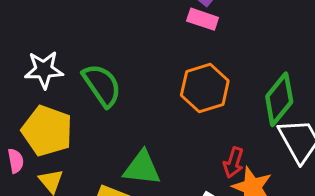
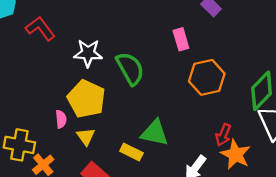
pink rectangle: (203, 19) -> (181, 39), moved, turned 50

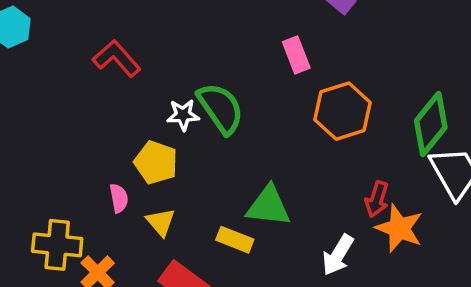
red L-shape: (40, 28) -> (117, 58), moved
white star: (88, 53) -> (183, 115), moved, size x0.7
yellow pentagon: (86, 99) -> (156, 162), size x0.7

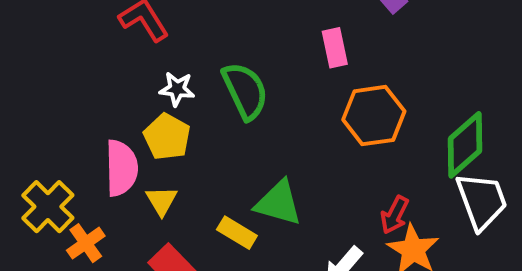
white star: (183, 115) -> (177, 89), moved
pink semicircle: (119, 198) -> (121, 168), size x1.8
yellow cross: (57, 245) -> (48, 207), turned 30

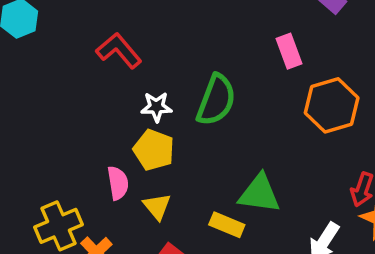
green semicircle: (245, 91) -> (216, 100), turned 54
pink semicircle: (121, 168) -> (118, 183), size x0.7
yellow cross: (48, 207) -> (59, 226), turned 30

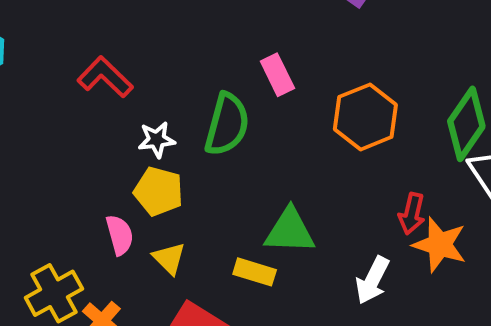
pink rectangle: (289, 51) -> (277, 75), moved

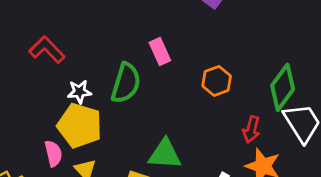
orange hexagon: (365, 117) -> (217, 81), size x0.7
yellow pentagon: (159, 191) -> (80, 126), size x1.4
red arrow: (412, 214) -> (251, 129), moved

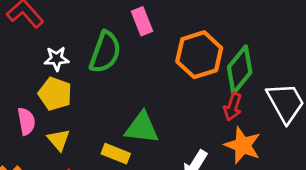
orange hexagon: (217, 81) -> (199, 55), size x1.5
green diamond: (283, 87) -> (240, 70), moved
yellow pentagon: (80, 126) -> (55, 94), size x0.7

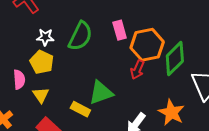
pink rectangle: (142, 21) -> (120, 30), moved
red arrow: (233, 107) -> (137, 70), moved
green triangle: (142, 128) -> (101, 93), turned -32

